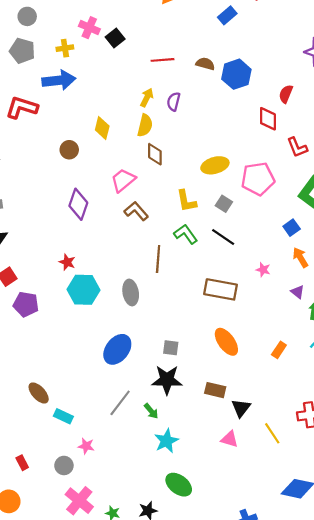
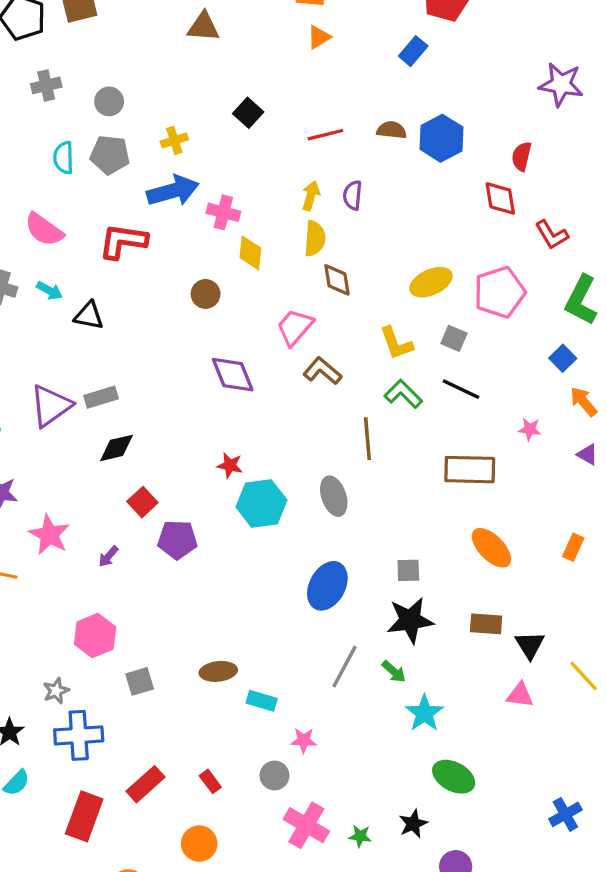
pink cross: (89, 28) -> (223, 212), moved
purple diamond: (78, 204) -> (233, 375), turned -32
brown ellipse: (39, 393) -> (218, 671), turned -45

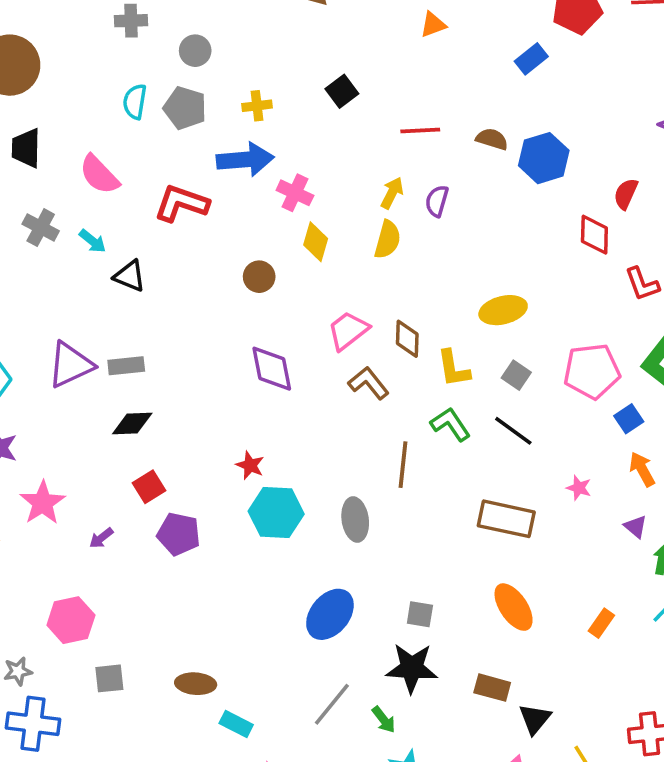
brown diamond: (337, 280) -> (407, 339), moved
pink pentagon: (500, 292) -> (592, 371), moved

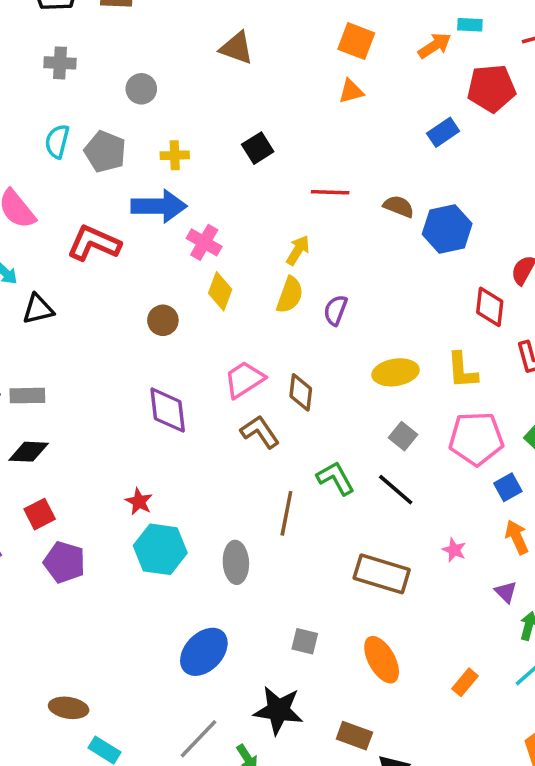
gray circle: (195, 51) -> (141, 89), moved
purple semicircle: (437, 201) -> (335, 310), moved
black triangle: (130, 276) -> (38, 309), turned -40
yellow L-shape: (453, 369) -> (462, 371), moved
gray square: (420, 614) -> (305, 641), moved

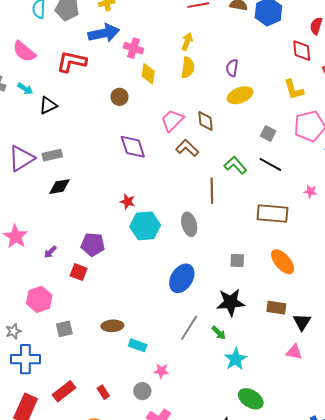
purple semicircle: (335, 310) -> (232, 68), moved
yellow ellipse: (396, 372) -> (240, 95), moved
red square: (40, 514) -> (79, 272), moved, turned -30

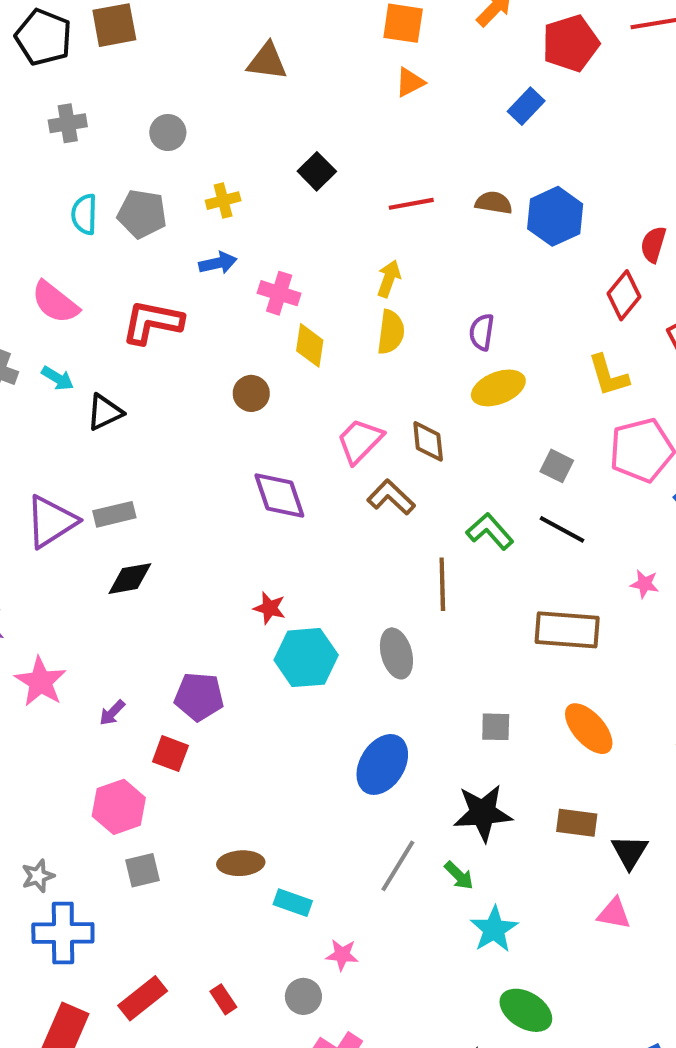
blue arrow: (104, 33) -> (218, 263), size x0.6
red diamond: (302, 51) -> (624, 295), turned 45
pink hexagon: (39, 299) -> (119, 807), moved

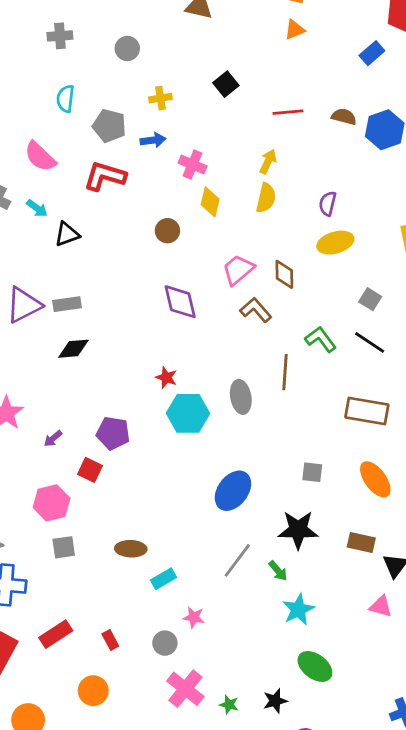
gray pentagon: (142, 214) -> (109, 126), moved
gray ellipse: (396, 653) -> (241, 397), moved
cyan rectangle: (293, 903) -> (164, 579), turned -55

